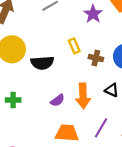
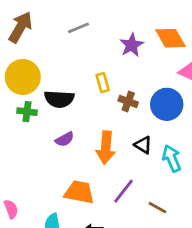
green cross: (13, 100) -> (27, 112), moved
purple semicircle: (57, 100) -> (65, 139), moved

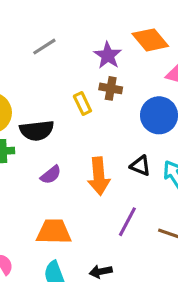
brown cross: (128, 102) -> (111, 88), moved
orange trapezoid: (79, 192) -> (54, 232), moved

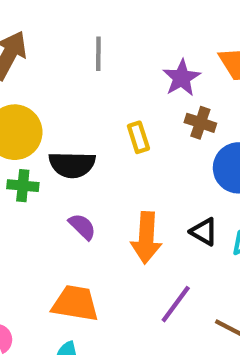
gray line: (44, 47) -> (98, 54), turned -65
brown cross: (111, 88) -> (200, 123), moved
purple semicircle: (51, 175) -> (82, 227), turned -105

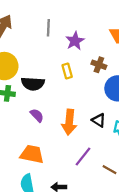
purple star: (182, 78) -> (75, 41), moved

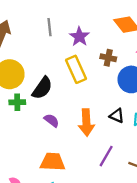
yellow rectangle: (67, 71) -> (76, 69), size x1.6
black semicircle: (33, 84) -> (42, 88), turned -50

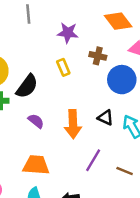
gray line: (49, 27) -> (28, 14), moved
purple star: (79, 37) -> (68, 33), turned -30
yellow rectangle: (76, 69) -> (63, 67), size x0.6

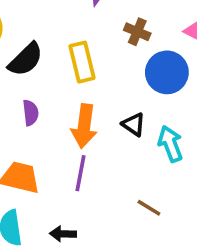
yellow rectangle: (63, 67) -> (82, 62), moved, size x1.5
purple semicircle: (36, 121) -> (31, 113), turned 35
purple line: (93, 160) -> (81, 173), moved, turned -30

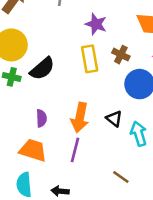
yellow rectangle: (82, 62) -> (90, 59), moved
purple semicircle: (31, 113) -> (41, 118), moved

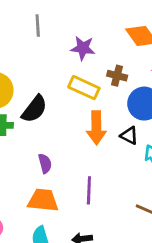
yellow rectangle: (90, 59) -> (84, 88), turned -44
orange arrow: (80, 117) -> (96, 128), moved
black triangle: (114, 119) -> (129, 136), moved

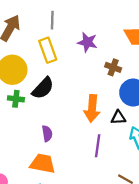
yellow rectangle: (84, 88) -> (48, 50), moved, turned 40
black triangle: (129, 136) -> (118, 117), turned -35
purple line: (89, 190) -> (98, 146), moved

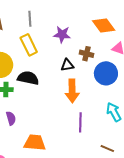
black semicircle: (43, 88) -> (28, 78), turned -115
black triangle: (118, 117) -> (67, 65), moved
purple semicircle: (47, 134) -> (11, 118), moved

